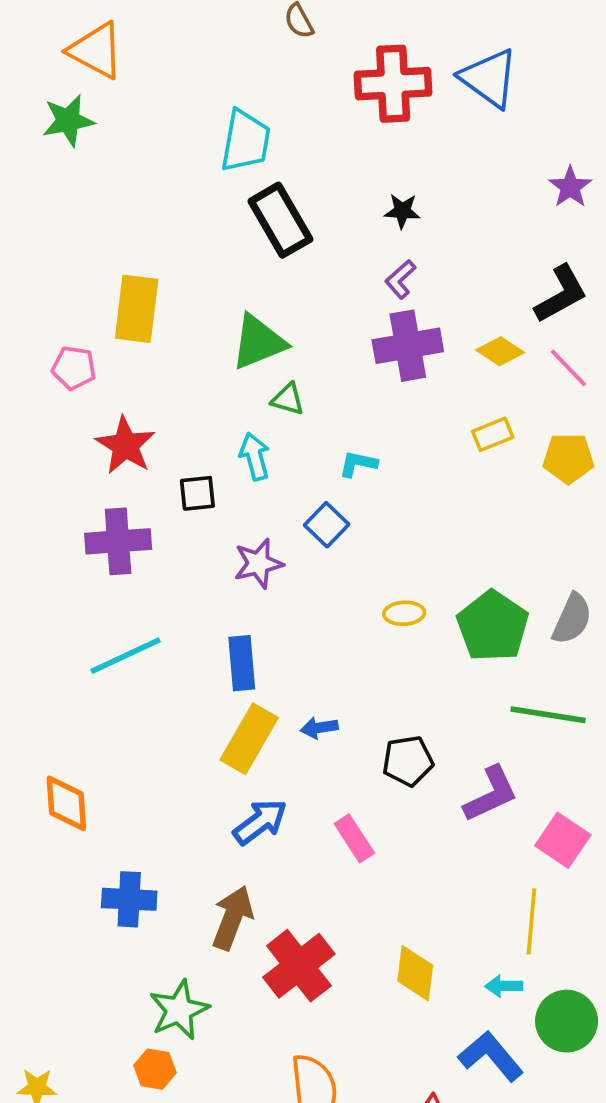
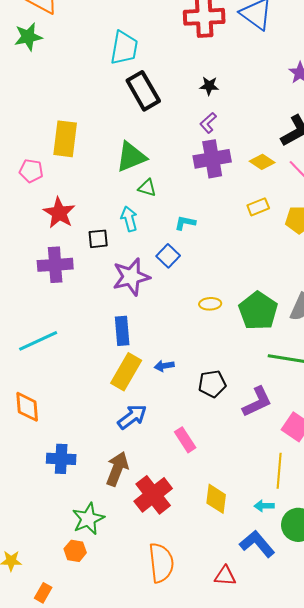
purple star: (258, 563) -> (131, 277), size x1.4
cyan line: (125, 656) -> (38, 341), moved
pink rectangle: (354, 838) -> (185, 440), moved

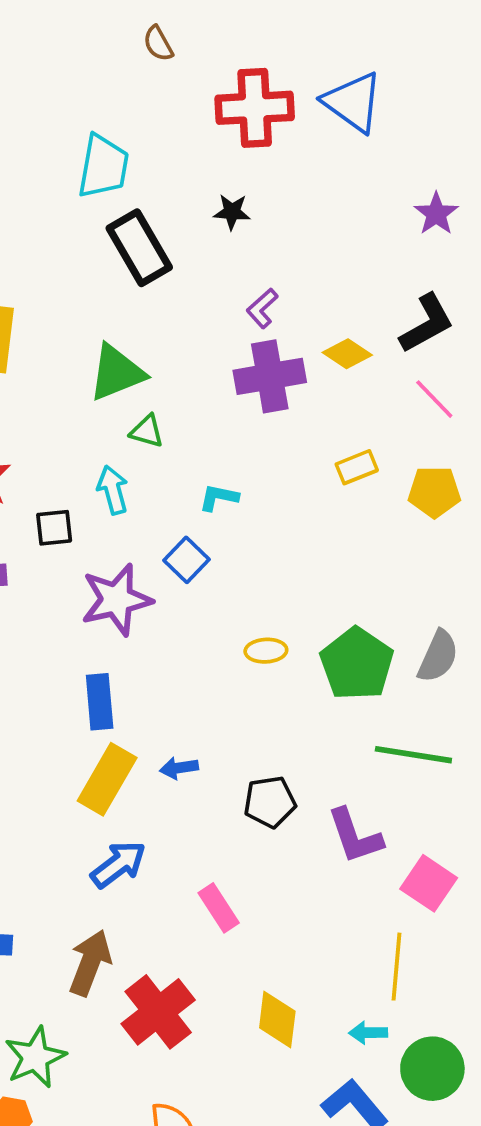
black star: (209, 86) -> (232, 212), moved
yellow diamond: (262, 162) -> (347, 354), moved
purple L-shape: (257, 402) -> (355, 836), turned 96

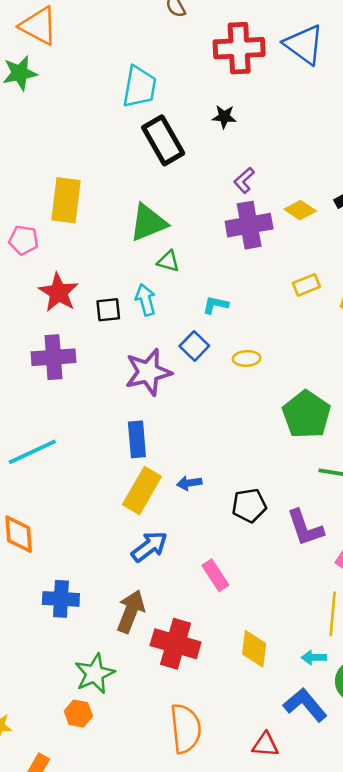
black square: (54, 528) -> (108, 310), moved
yellow ellipse: (266, 651) -> (247, 358), moved
red cross: (158, 1012) -> (176, 644), turned -36

